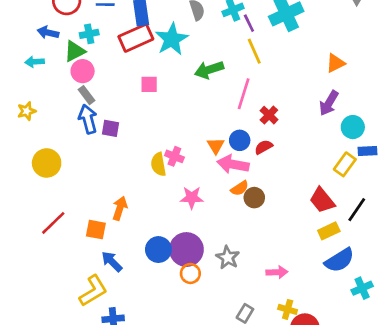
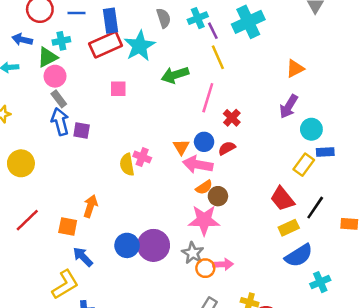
pink star: (192, 198) -> (204, 220), moved, size x1.4
pink arrow: (277, 272) -> (223, 264), moved
orange circle: (190, 273) -> (205, 268), moved

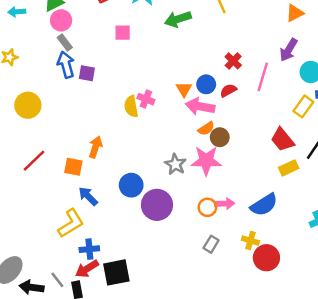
pink line: (208, 98) -> (263, 77), moved
purple circle: (154, 245) -> (157, 205), moved
gray star: (193, 253) -> (175, 164), moved
blue semicircle: (299, 256) -> (264, 205), moved

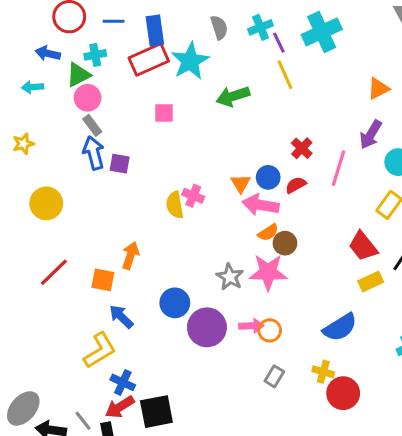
pink arrow: (225, 204) -> (251, 326), moved
blue cross: (89, 249) -> (123, 382), turned 30

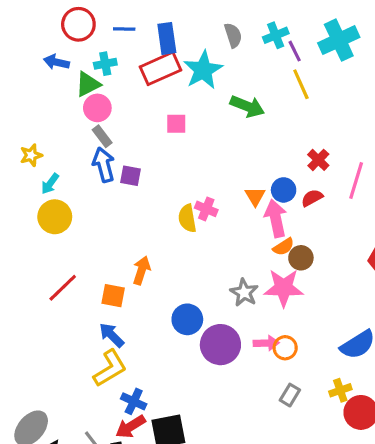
cyan arrow: (32, 87) -> (50, 184), moved, turned -50
green arrow: (233, 96) -> (247, 106), turned -140
pink arrow: (261, 205) -> (276, 218), turned 68
blue arrow: (121, 317) -> (112, 335), moved
yellow cross: (323, 372) -> (340, 390), turned -35

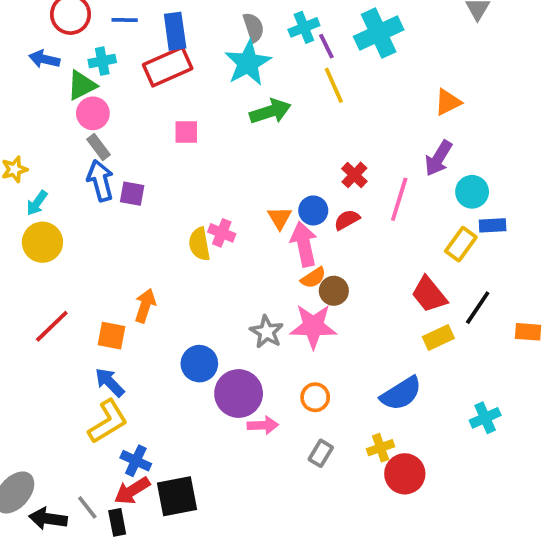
cyan star: (203, 70) -> (248, 63), moved
green arrow: (247, 106) -> (270, 111), turned -40
pink arrow: (266, 343) -> (263, 425), moved

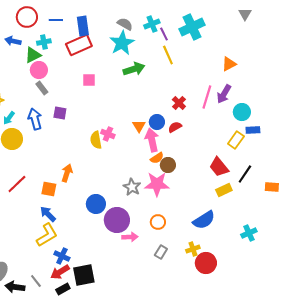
gray semicircle: (254, 27) -> (125, 24), turned -42
blue arrow: (100, 181) -> (35, 119), moved
pink line: (399, 199) -> (207, 97), moved
black rectangle: (117, 522) -> (63, 289), moved, turned 72

